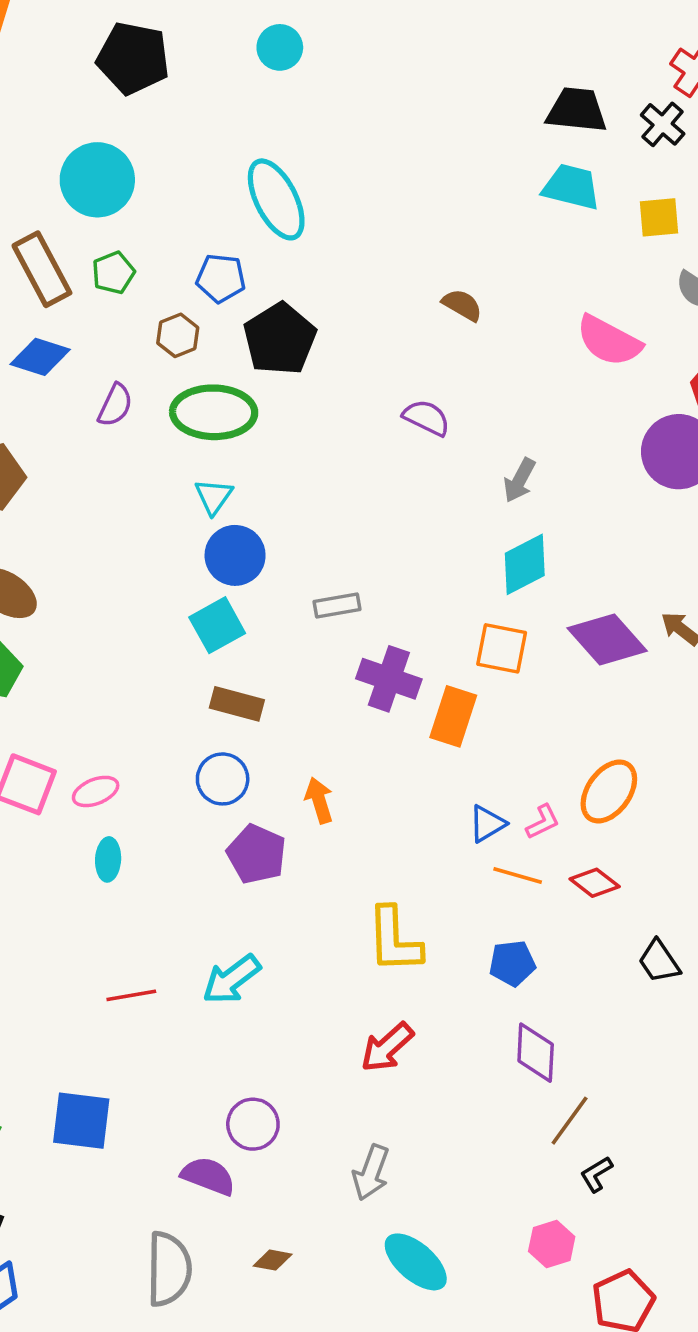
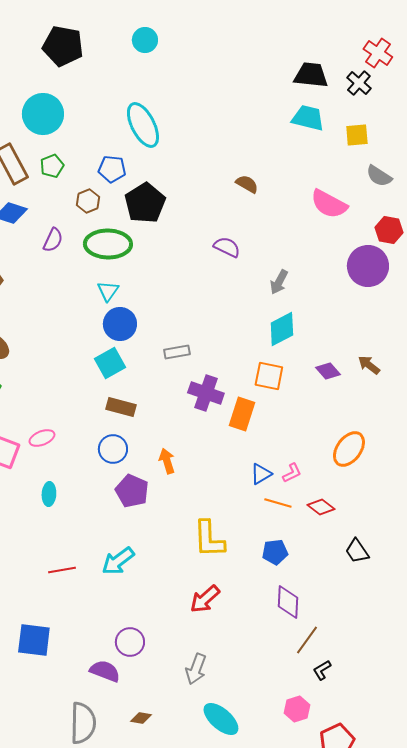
purple diamond: (607, 639) -> (328, 371), size x0.6
pink ellipse: (96, 791) -> (42, 438), moved
orange ellipse: (609, 791) -> (349, 449), moved

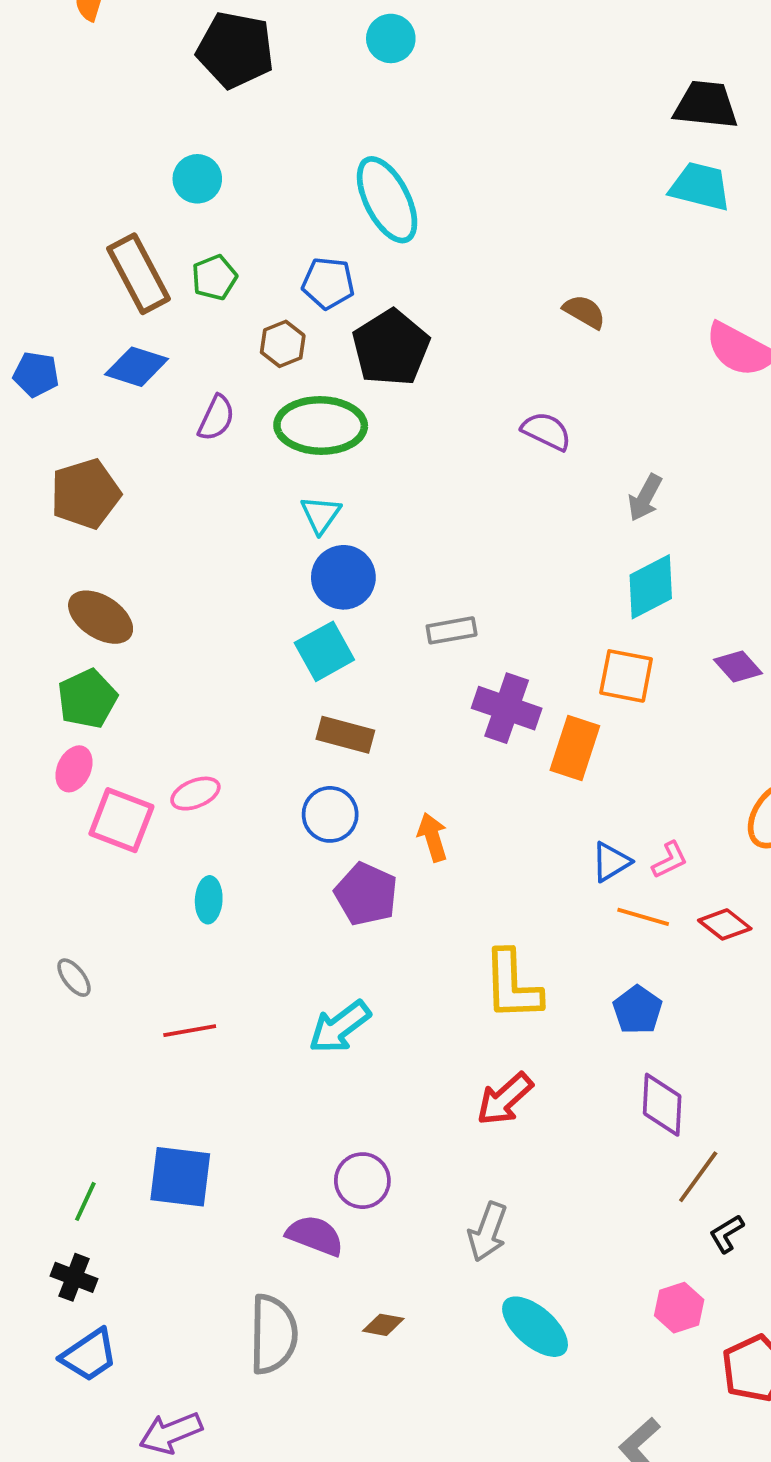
cyan circle: (43, 114) -> (197, 179), size x0.6
blue pentagon: (275, 552) -> (637, 1010), turned -30
red line: (62, 570) -> (190, 1031), moved

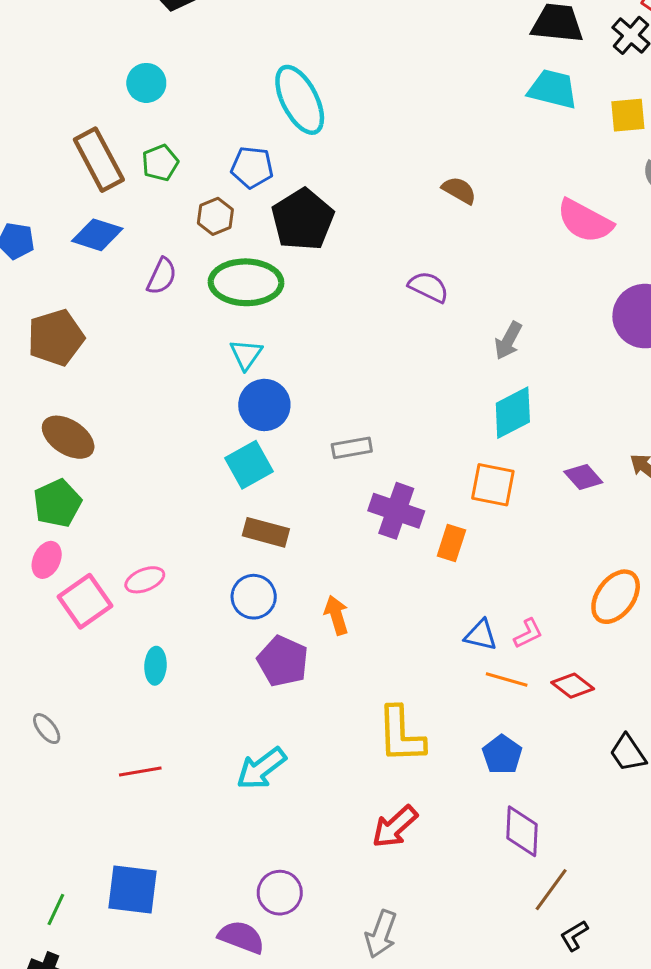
orange rectangle: (575, 748) -> (451, 543), size x0.7
pink square: (121, 820) -> (85, 601), turned 34
blue triangle: (611, 862) -> (481, 635), turned 44

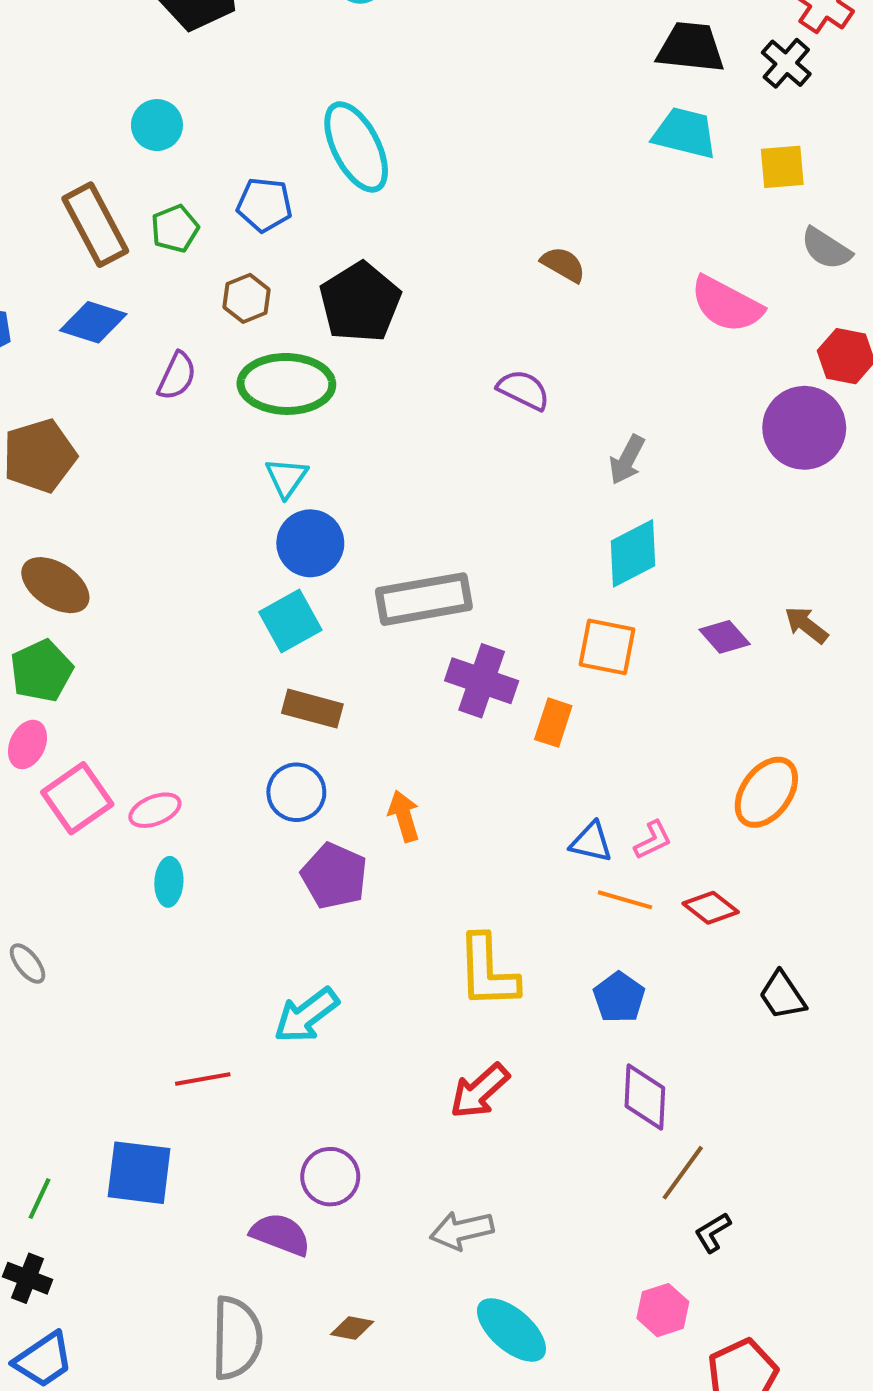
blue pentagon: (252, 167) -> (265, 205), moved
gray rectangle: (352, 448) -> (424, 599), size x1.8
pink ellipse: (145, 580) -> (155, 810), moved
red line: (140, 771) -> (203, 1079), moved
gray arrow: (381, 934) -> (462, 1230), turned 57

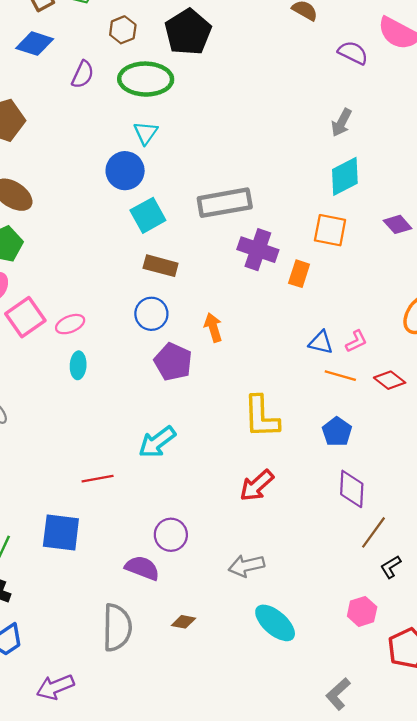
purple semicircle: (523, 390) -> (353, 53), moved
blue circle: (310, 543) -> (125, 171), moved

